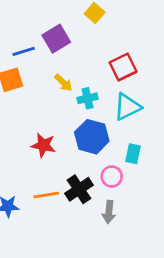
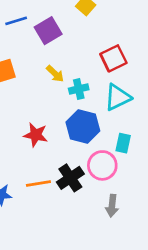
blue line: (24, 51) -> (16, 21), moved
pink circle: (112, 176) -> (102, 165), size x1.4
gray arrow: (109, 212) -> (112, 206), moved

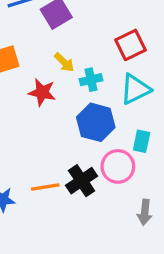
red star: (36, 135) -> (42, 92), moved
gray arrow: (112, 206) -> (145, 212), moved

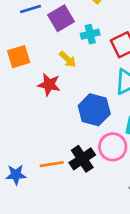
cyan cross: (91, 80) -> (90, 34), moved

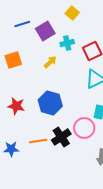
yellow arrow: (68, 59) -> (50, 62), turned -88
red star: (49, 85) -> (16, 106), moved
blue hexagon: (94, 110) -> (50, 103), moved

